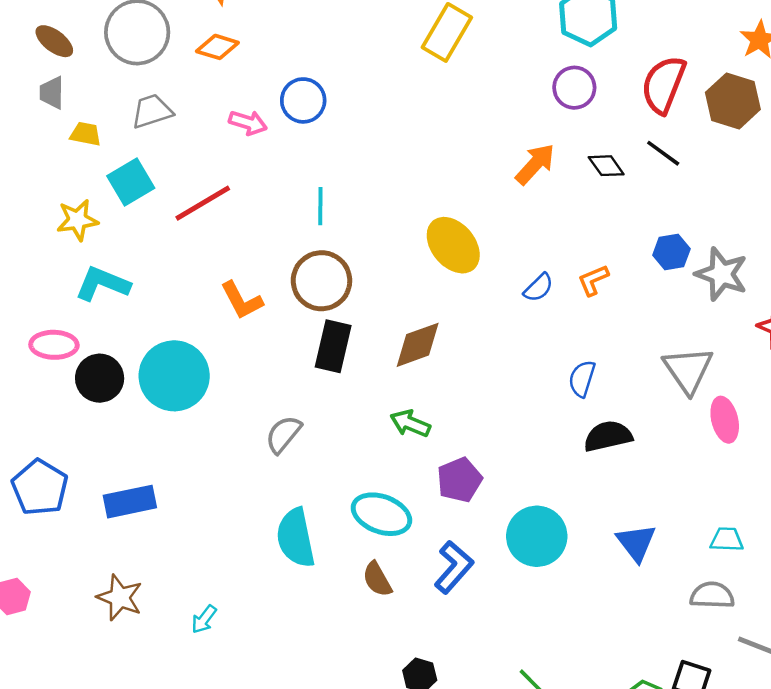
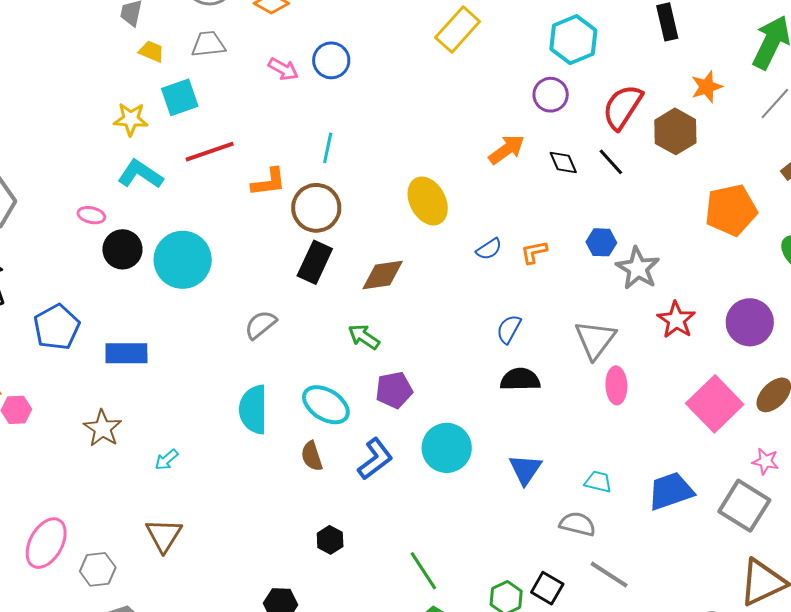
red line: (203, 203) -> (210, 152), moved
orange L-shape: (242, 300) -> (269, 182), moved, turned -81
pink ellipse: (54, 345) -> (91, 215), size x0.7

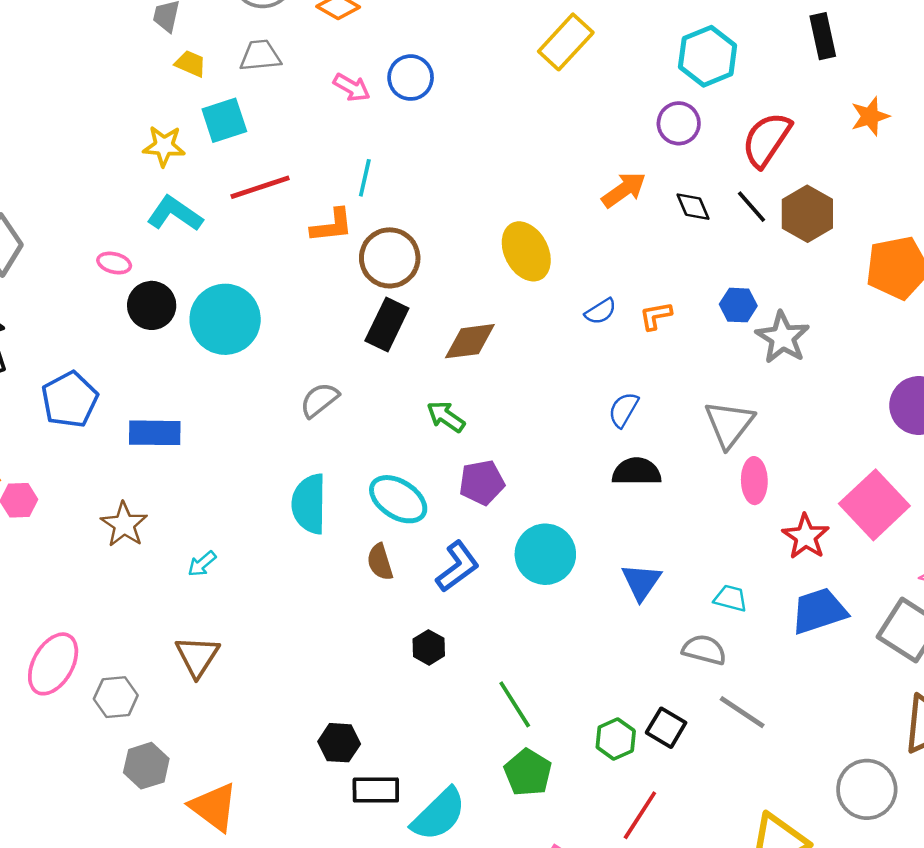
brown hexagon: (675, 131) -> (807, 214), moved
cyan line: (328, 148) -> (365, 178), moved
red star: (676, 320) -> (806, 537), moved
black hexagon: (330, 540) -> (429, 647), moved

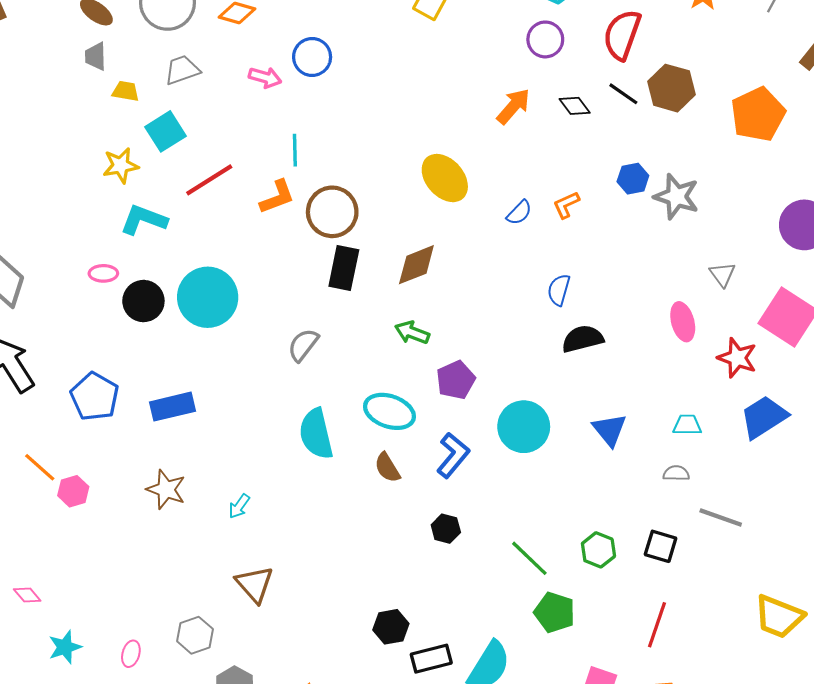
gray triangle: (729, 424) -> (722, 274), moved, size x0.6
gray semicircle: (704, 650) -> (676, 473), size x0.7
pink ellipse: (53, 664) -> (131, 654), moved, size x0.5
green hexagon: (616, 739) -> (598, 550), moved

